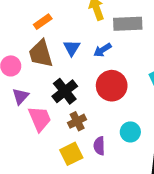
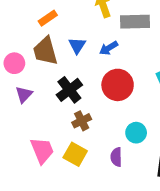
pink trapezoid: (40, 119) -> (42, 150), moved
purple semicircle: (99, 146) -> (116, 157), moved
yellow square: (71, 154) -> (75, 154), turned -35

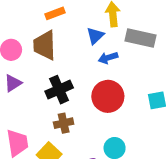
blue triangle: (77, 45) -> (95, 36), moved

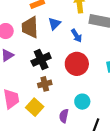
blue triangle: (95, 36) -> (54, 24), moved
blue arrow: (108, 58) -> (76, 36), turned -104

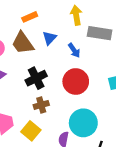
brown trapezoid: (30, 27) -> (23, 43), turned -30
cyan circle: (82, 102) -> (83, 123), size x1.6

